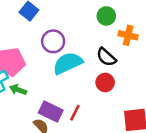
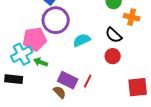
purple circle: (53, 41) -> (56, 20), moved, size x1.4
cyan semicircle: (68, 63) -> (82, 40), size x0.7

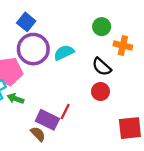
cyan semicircle: (82, 40) -> (64, 53), moved
red line: (88, 81) -> (65, 112), moved

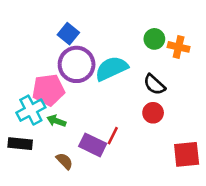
orange cross: (123, 45) -> (179, 47), moved
cyan semicircle: (64, 53) -> (111, 68), size x1.4
brown semicircle: (38, 134) -> (64, 161), moved

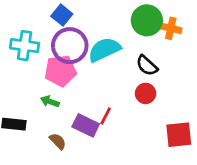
green circle: (154, 39) -> (147, 20), size x1.5
pink pentagon: (48, 90) -> (60, 71), moved
cyan cross: (31, 110) -> (25, 46), moved, turned 36

